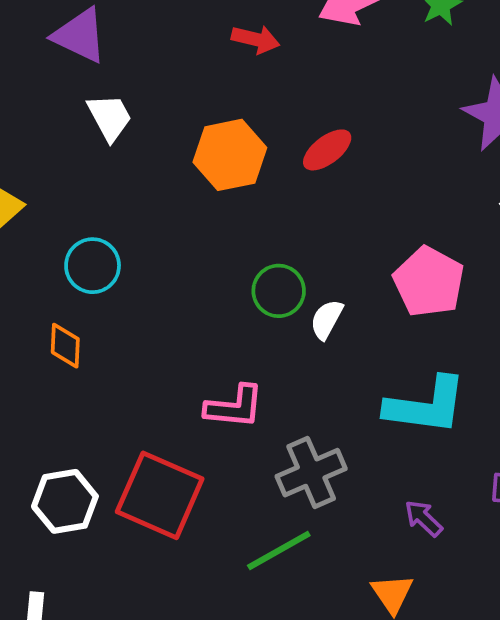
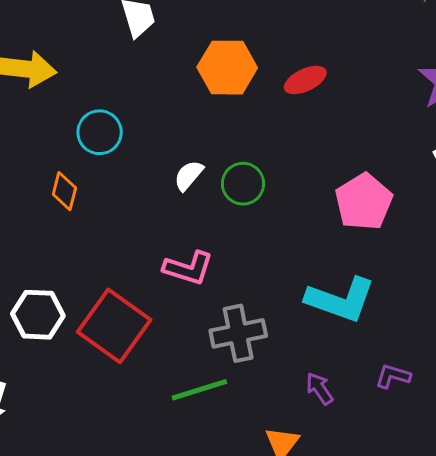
white semicircle: (327, 319) -> (189, 175), moved

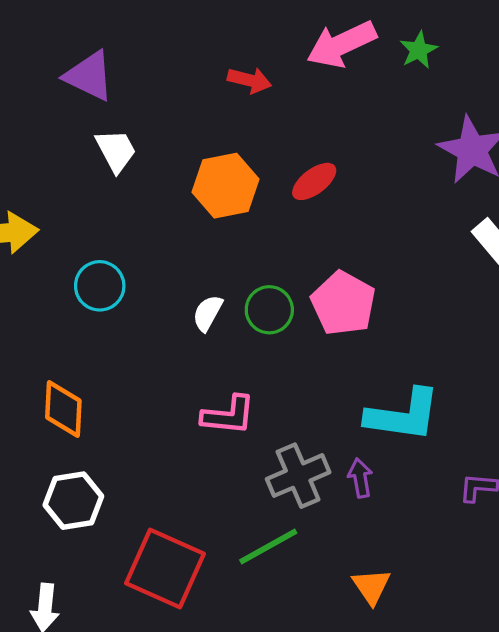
orange diamond: (64, 191) -> (63, 409), moved, size x1.4
pink pentagon: (364, 202) -> (343, 303), moved
red square: (114, 326) -> (165, 569), moved
purple arrow: (320, 389) -> (360, 478), moved, turned 36

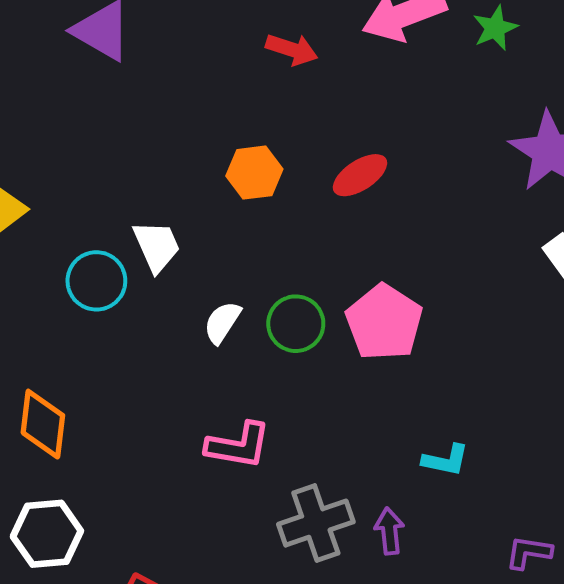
white trapezoid: (116, 151) -> (157, 246), moved
orange hexagon: (225, 186) -> (254, 173), size x0.7
cyan L-shape: (403, 415) -> (446, 460), size x0.5

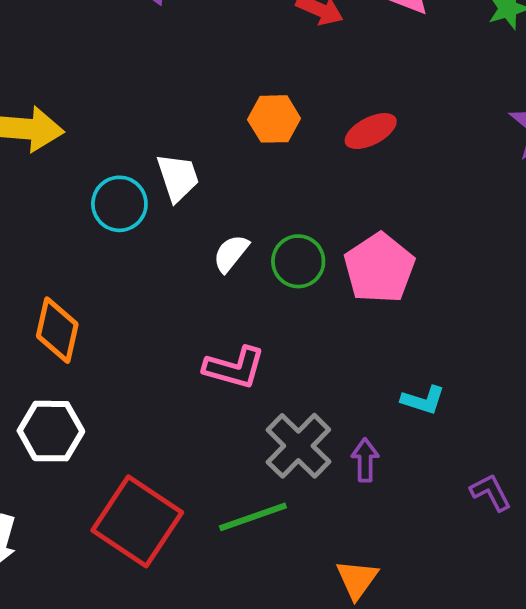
gray cross: (316, 523) -> (298, 446), turned -32
purple L-shape: (529, 552) -> (491, 492), turned 48

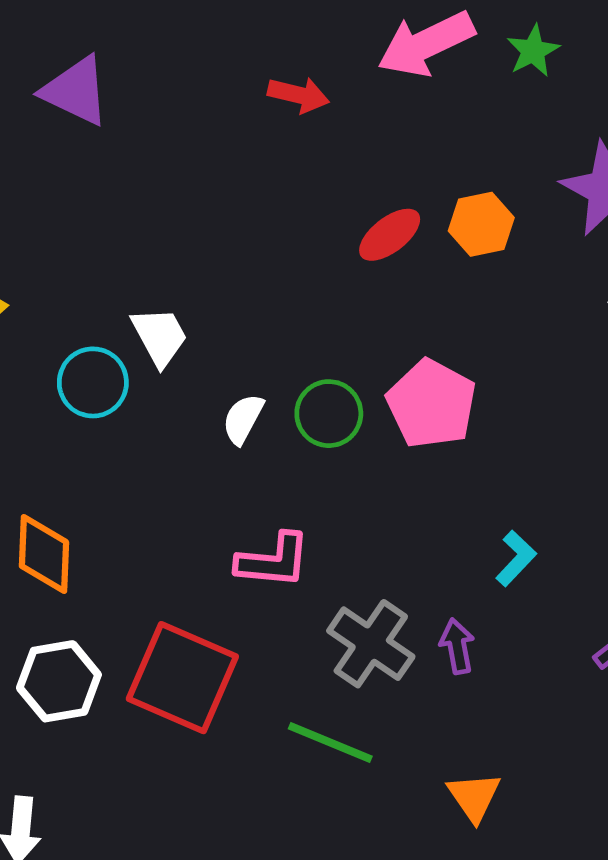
orange hexagon: (274, 119) -> (481, 224), moved
cyan L-shape: (423, 400) -> (516, 558), turned -54
green line: (253, 517) -> (330, 743), turned 52
red square: (137, 521) -> (182, 678), moved

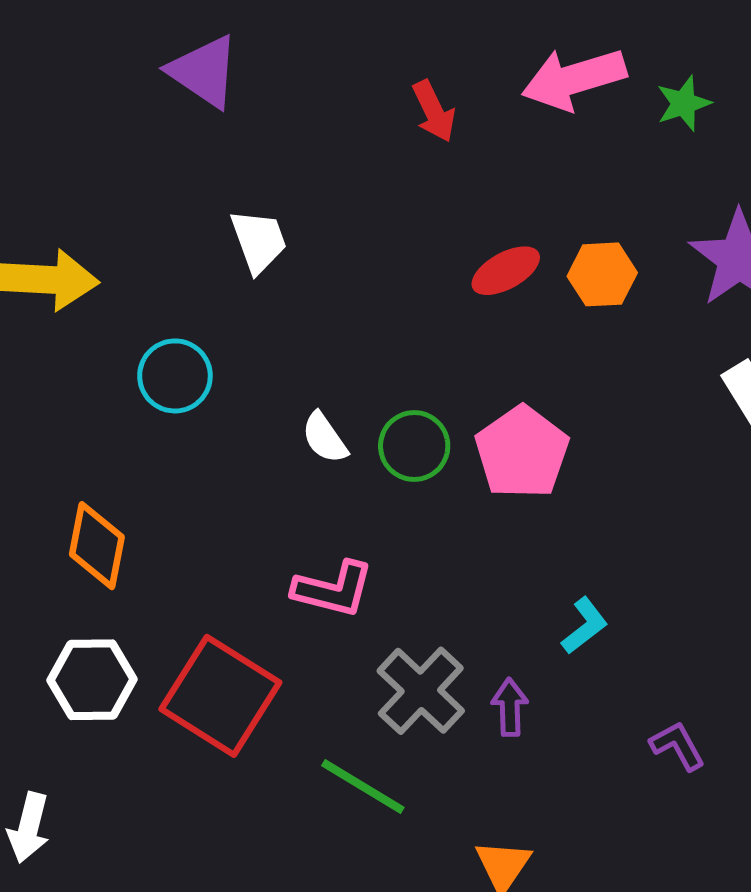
red arrow: (298, 95) -> (434, 111), turned 42
white trapezoid: (160, 336) -> (259, 241), moved
white semicircle: (243, 419) -> (325, 438), turned -72

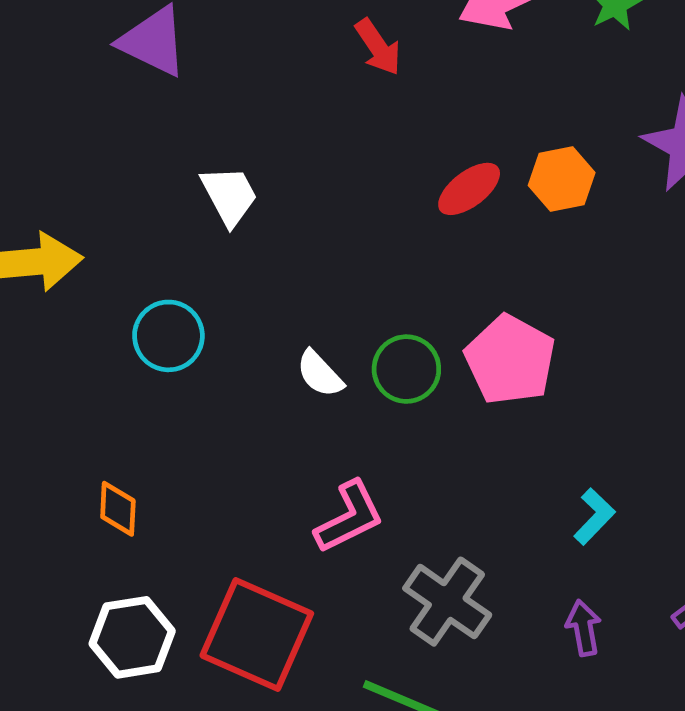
orange diamond: (97, 546) -> (118, 509), size x0.7
pink L-shape: (333, 589) -> (349, 517), turned -32
purple arrow: (510, 707) -> (584, 628), moved

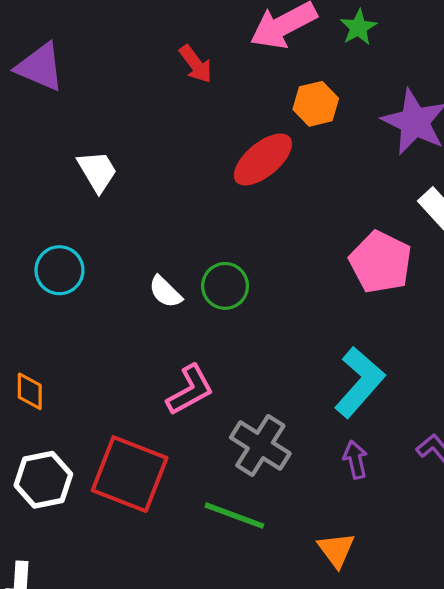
orange hexagon: (562, 179) -> (316, 104), moved
red ellipse: (469, 189) -> (263, 159), size x1.4
pink pentagon: (510, 360) -> (380, 262), moved
cyan L-shape: (594, 516) -> (359, 382), size x1.8

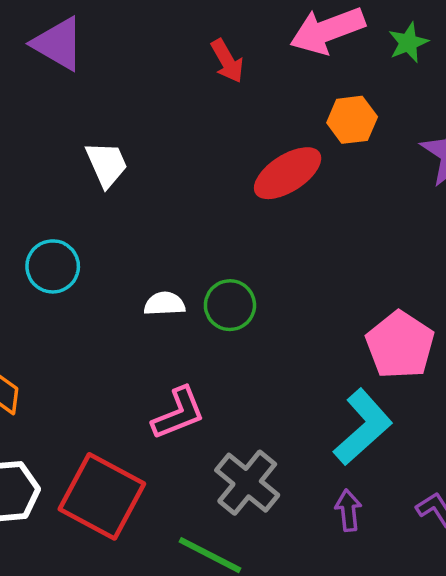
pink pentagon: (380, 262) -> (400, 345), moved
white semicircle: (165, 292) -> (164, 304), turned 126

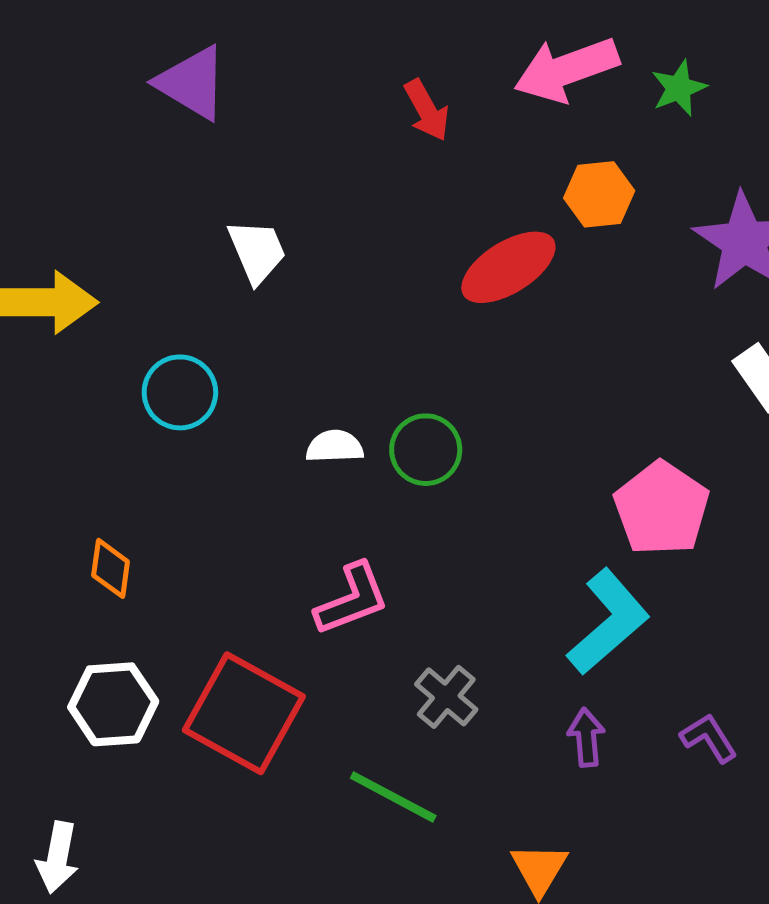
gray cross: (247, 483) -> (446, 697), size x0.7

